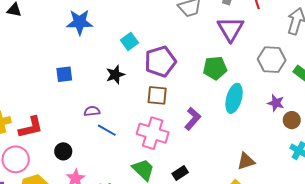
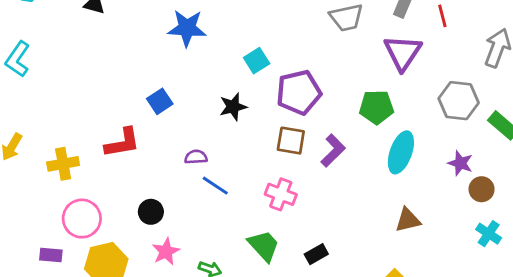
blue square: (64, 74) -> (160, 101), turned -30
purple L-shape: (193, 119) -> (333, 151), moved
red L-shape: (31, 127) -> (122, 143), moved
pink cross: (153, 133) -> (281, 194), size x0.7
brown triangle: (246, 161) -> (408, 220), moved

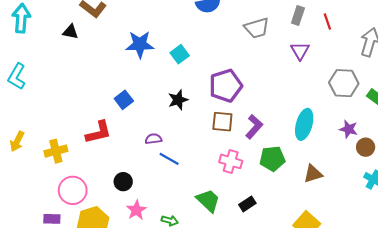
purple triangle: (403, 53) -> (300, 51), size x0.7
cyan square: (257, 61) -> (180, 54), moved
green pentagon: (377, 107) -> (272, 159), moved
pink cross: (281, 194) -> (231, 161), moved

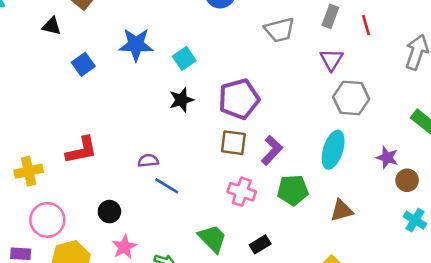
gray hexagon: (344, 83) -> (351, 98), moved
blue square: (124, 100) -> (83, 64), moved
black star: (178, 100) -> (181, 100), moved

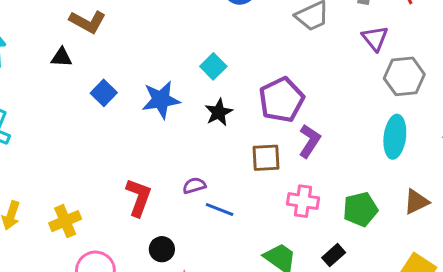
blue star: (136, 45) -> (161, 100), moved
brown square: (233, 143) -> (266, 158), moved
red L-shape: (81, 150) -> (139, 197), moved, turned -48
purple L-shape: (272, 150) -> (310, 141), moved
green pentagon: (293, 190) -> (360, 209), moved

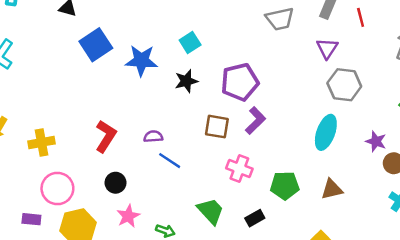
blue square: (104, 93) -> (96, 45), size x1.5

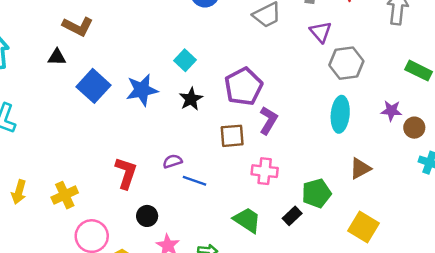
green pentagon: (285, 185) -> (316, 193), moved

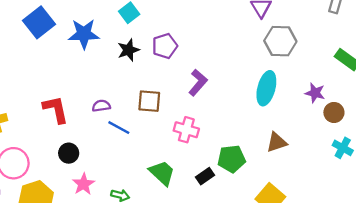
purple pentagon: (243, 86) -> (165, 46), moved, size x0.7
brown square: (232, 136) -> (149, 101), moved
red L-shape: (126, 173) -> (56, 109), turned -40

